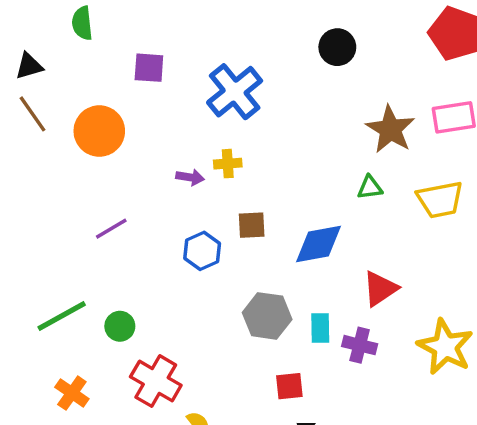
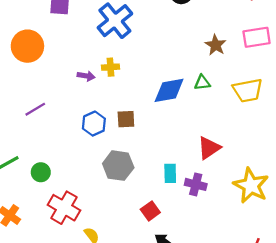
brown star: (390, 129) -> (216, 45), size x0.7
brown square: (252, 225) -> (126, 119), moved
blue diamond: (318, 244) -> (169, 90), moved
gray hexagon: (267, 316) -> (118, 166), moved
red square: (289, 386) -> (150, 211), turned -30

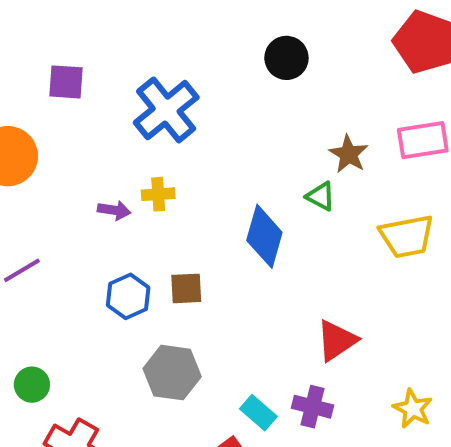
green triangle: (202, 83) -> (321, 196), moved, turned 35
blue diamond: (169, 90) -> (264, 236), turned -64
cyan rectangle: (170, 173) -> (258, 413), moved, turned -48
yellow star: (251, 186) -> (413, 409), size x0.6

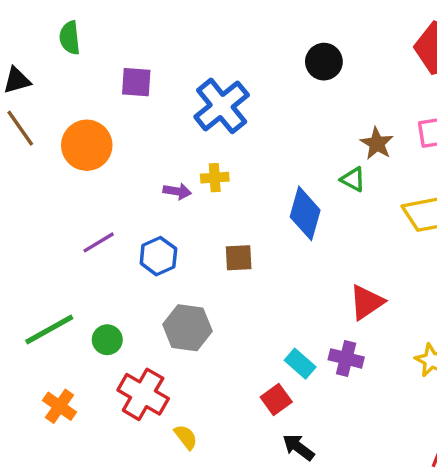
blue hexagon: (128, 296) -> (158, 256), moved
gray hexagon: (172, 373) -> (187, 328), moved

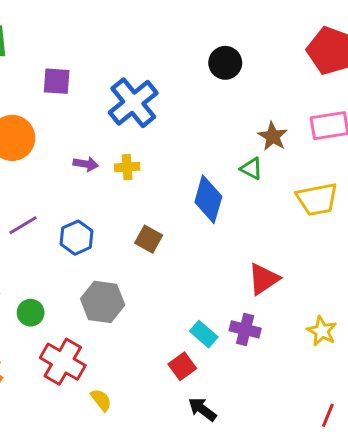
purple arrow: (177, 191) -> (86, 164), moved
brown square: (239, 258) -> (149, 239), turned 32

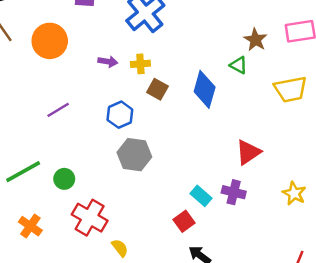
blue hexagon: (77, 238) -> (120, 115), moved
brown square: (149, 239) -> (157, 89), moved
gray hexagon: (103, 302) -> (134, 155), moved

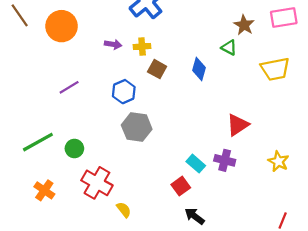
blue diamond: (205, 89) -> (199, 69), size x0.7

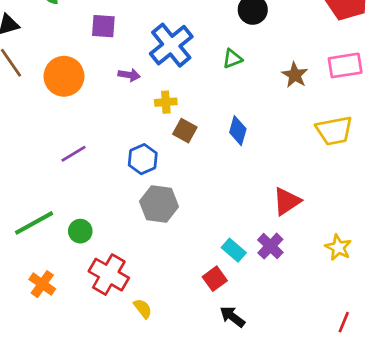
purple arrow: (113, 44) -> (129, 75), moved
green triangle: (229, 48) -> (232, 59), moved, turned -49
purple cross: (225, 160) -> (270, 246), turned 30

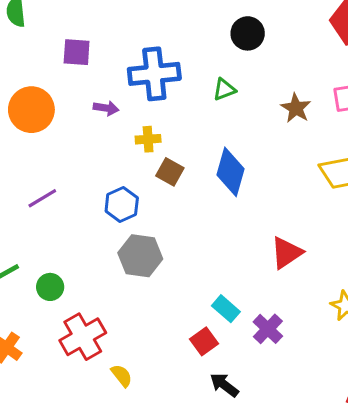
blue cross: (171, 45) -> (154, 74), turned 33
blue diamond: (238, 131) -> (231, 172), size x1.4
purple cross: (270, 246) -> (268, 329), moved
red cross: (109, 275) -> (83, 337), turned 30

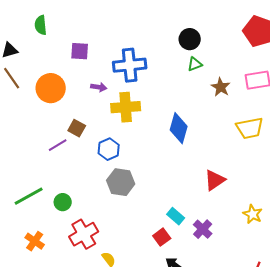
green triangle: (224, 89) -> (195, 64), moved
yellow cross: (148, 139) -> (126, 107), size x1.8
brown square: (170, 172) -> (77, 128), moved

